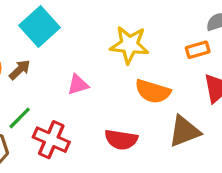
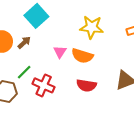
pink triangle: (78, 85) -> (60, 52), turned -40
orange semicircle: (153, 91) -> (82, 56), moved

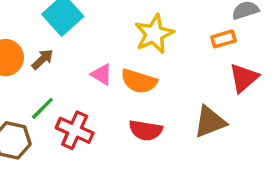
yellow star: (92, 27) -> (154, 34), turned -30
pink triangle: (60, 52) -> (102, 74), turned -32

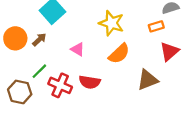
yellow star: (154, 34) -> (111, 23), turned -30
orange semicircle: (139, 81) -> (119, 54), moved, turned -60
red semicircle: (146, 130) -> (90, 82), moved

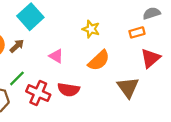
yellow star: (111, 23) -> (91, 29), size x0.7
brown triangle: (148, 80) -> (128, 87), turned -45

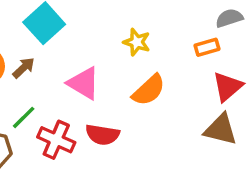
pink triangle: (56, 56) -> (84, 83), size x1.5
brown triangle: (128, 87) -> (221, 129), moved, turned -40

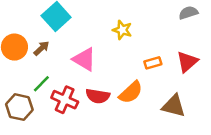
orange rectangle: (207, 47) -> (153, 63), moved
orange semicircle: (149, 90) -> (131, 92), moved
brown triangle: (221, 129) -> (174, 106), moved

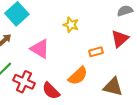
red triangle: (187, 62) -> (120, 39), moved
red semicircle: (98, 96) -> (51, 91), moved, turned 36

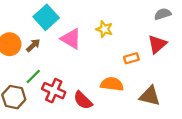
pink triangle: (40, 49) -> (71, 39), moved
orange semicircle: (78, 76) -> (112, 84), turned -130

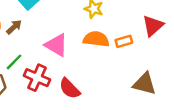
pink triangle: (71, 39) -> (56, 45), moved
orange semicircle: (112, 84) -> (96, 39), moved

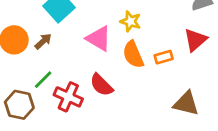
orange semicircle: (96, 39) -> (133, 54), turned -120
pink triangle: (56, 45) -> (99, 39), moved
red semicircle: (70, 89) -> (101, 85), moved

